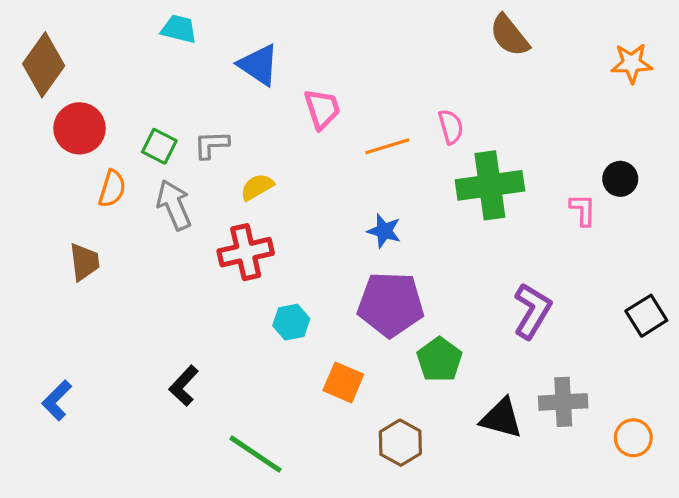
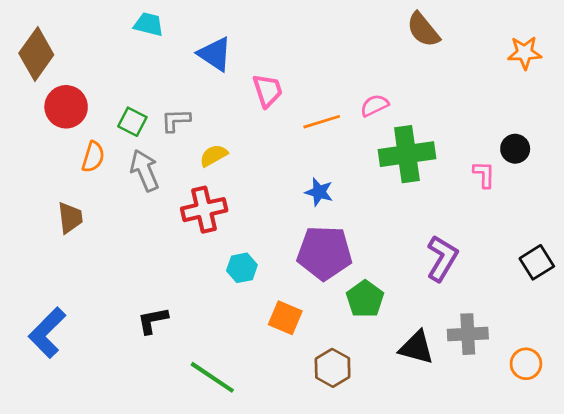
pink semicircle: (451, 127) -> (374, 105), turned -100
black L-shape: (184, 386) -> (153, 321), turned 36
blue L-shape: (57, 400) -> (47, 333), size x1.5

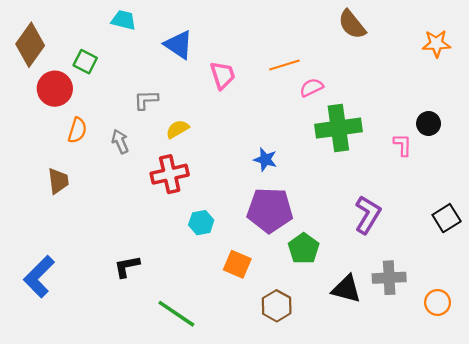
green square: (132, 122) -> (85, 62), moved
orange line: (322, 122) -> (284, 65), moved
gray arrow: (145, 170) -> (120, 142), size x0.7

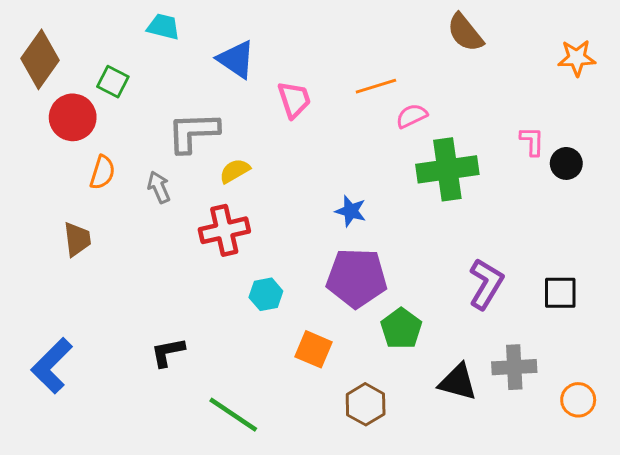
gray L-shape: (146, 100) -> (193, 132), size x1.6
pink L-shape: (403, 145) -> (532, 141), moved
black square: (447, 218) -> (560, 293), moved, turned 32

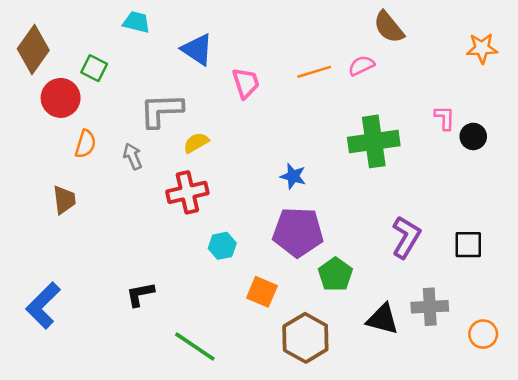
pink semicircle: (412, 116) -> (361, 66), moved
brown hexagon: (366, 404) -> (305, 338), size x1.4

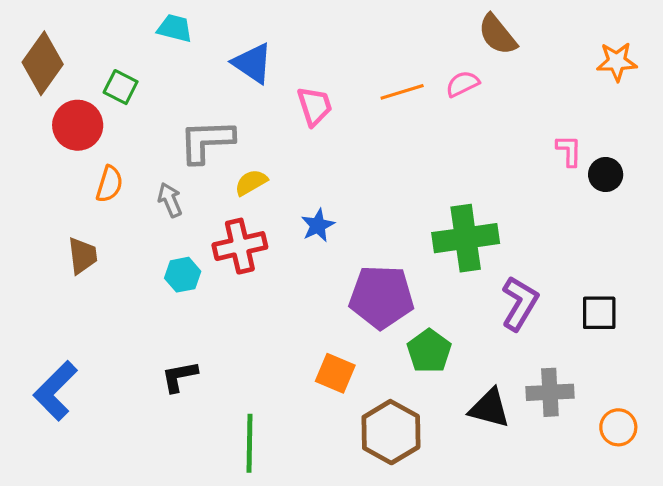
green cross: (374, 141) -> (466, 238), moved
blue star: (293, 176) -> (318, 225), moved, turned 30
cyan hexagon: (222, 246) -> (183, 275), moved
green line: (195, 346) -> (249, 443), turned 57

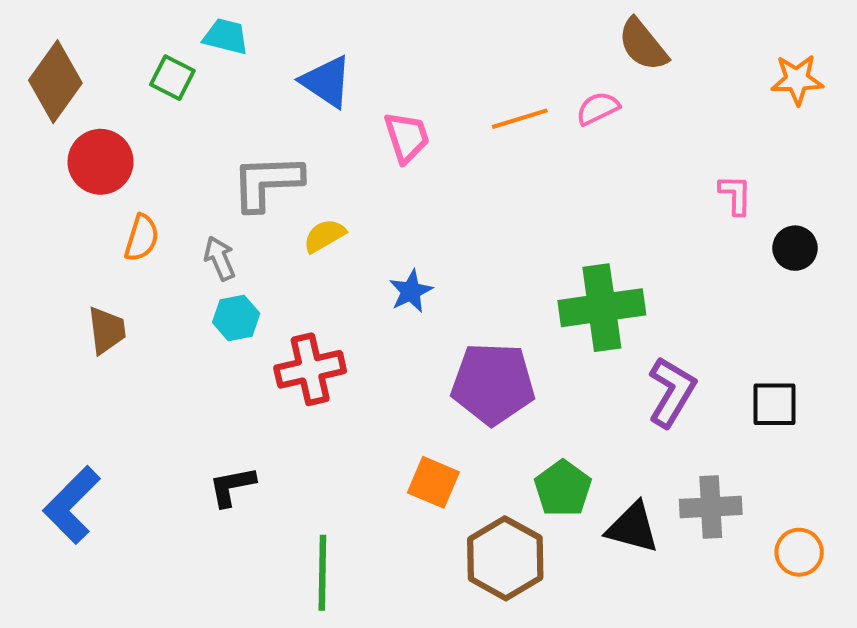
green square: (121, 87) -> (172, 78), moved
black circle: (606, 174) -> (795, 248), moved
red cross: (240, 246) -> (310, 369), moved
cyan hexagon: (183, 275) -> (236, 318), moved
green pentagon: (429, 351) -> (563, 488), moved

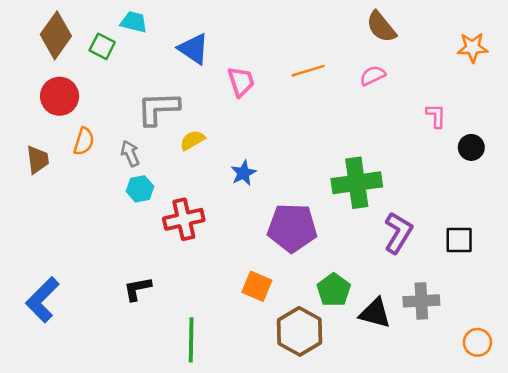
brown diamond: (55, 82) -> (56, 35), moved
pink semicircle: (598, 108) -> (373, 76), moved
brown trapezoid: (107, 330) -> (38, 160), moved
orange circle: (799, 552) -> (477, 342), moved

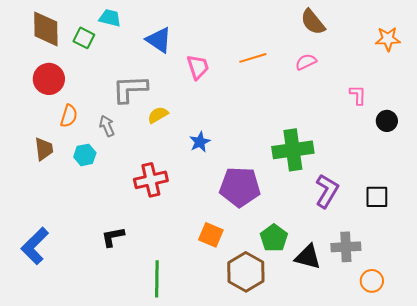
brown diamond: (56, 35) -> (46, 29), turned -36
brown trapezoid: (38, 160) -> (44, 149), moved
cyan hexagon: (140, 189) -> (85, 155), moved
orange circle: (477, 342) -> (372, 281), moved

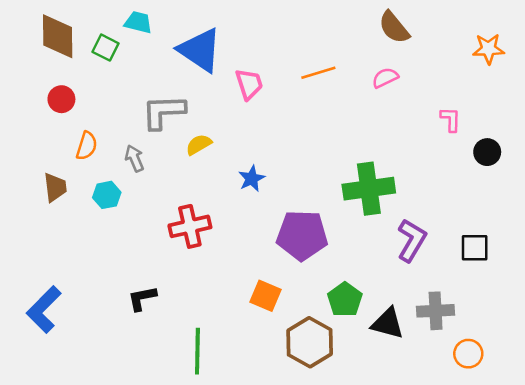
blue triangle: (159, 40) -> (200, 50), size x1.4
red circle: (49, 79) -> (61, 99), size x0.7

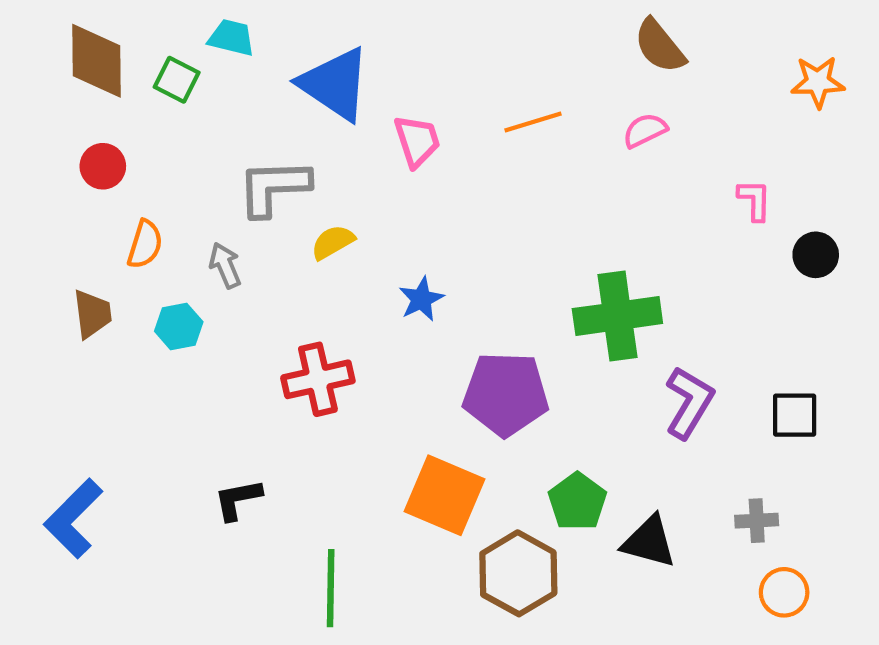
orange square: (265, 296) -> (444, 495), size x1.5
gray cross: (436, 311) -> (757, 521), moved, size x0.7

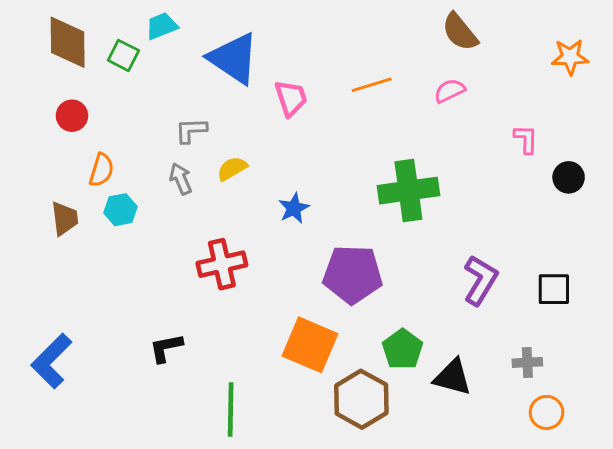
cyan trapezoid: (231, 38) -> (162, 26), turned -36
gray L-shape: (274, 187) -> (191, 130), size x0.6
gray arrow: (225, 265) -> (181, 179), moved
green cross: (617, 316) -> (408, 191), moved
cyan hexagon: (179, 327) -> (120, 210), moved

